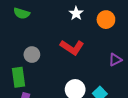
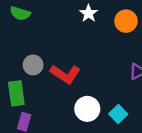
red L-shape: (72, 47) -> (65, 74), moved

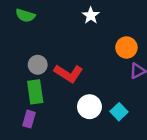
orange circle: (126, 21) -> (126, 48), moved
green rectangle: (16, 93) -> (35, 92), moved

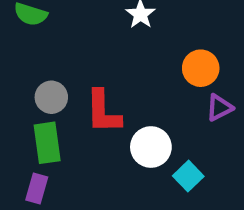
red L-shape: (69, 73) -> (103, 112), turned 56
white circle: (89, 107) -> (151, 147), moved

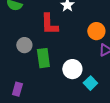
red L-shape: (103, 112) -> (49, 24), moved
green rectangle: (47, 143) -> (43, 58), moved

